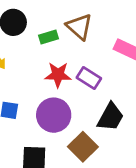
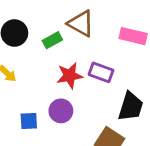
purple circle: (54, 115) -> (61, 111), moved, size x0.7

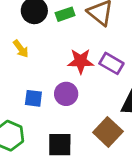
green rectangle: (52, 40) -> (65, 14), moved

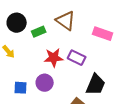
green rectangle: (65, 14) -> (39, 32), moved

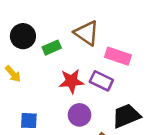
pink rectangle: (103, 34) -> (118, 56), moved
purple circle: (45, 83) -> (80, 115), moved
black trapezoid: (96, 85) -> (126, 116), turned -135

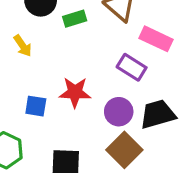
red star: (71, 81) -> (75, 92), moved
purple circle: (80, 115) -> (119, 112), moved

